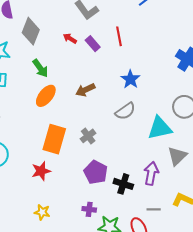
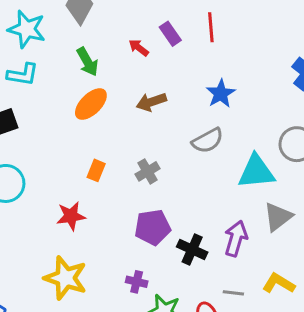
red arrow: (70, 38) -> (139, 48), moved
orange rectangle: (54, 139) -> (96, 170), size x0.5
purple pentagon: (96, 172) -> (153, 227), turned 30
yellow star: (42, 212) -> (66, 278), size x1.8

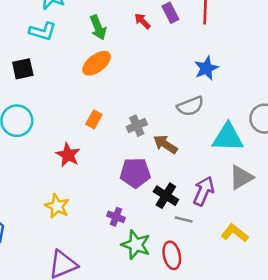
brown arrow: (151, 102) -> (165, 144), moved, turned 45
red star: (71, 216) -> (68, 155), turned 30
yellow star: (66, 278) -> (57, 206), size x0.7
gray line: (233, 293) -> (184, 220), moved

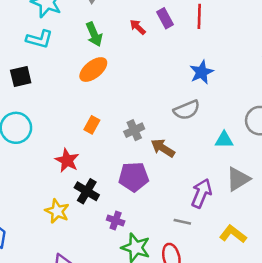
cyan triangle: (228, 137) -> (224, 140), size x0.6
black cross: (166, 196) -> (87, 191), moved

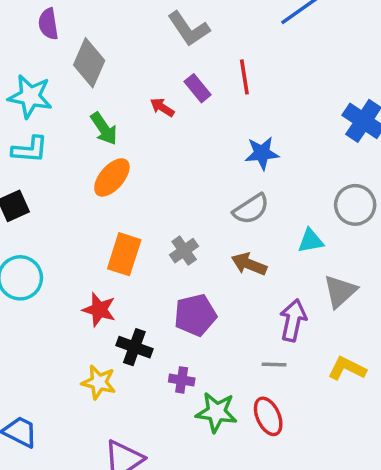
blue star: (202, 72) -> (262, 153), turned 30
orange rectangle: (92, 125) -> (124, 254), size x1.6
brown arrow: (163, 148) -> (249, 264), moved

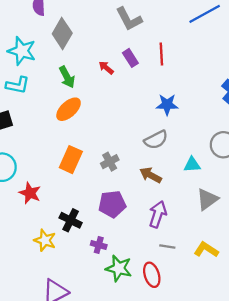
red star: (99, 310) -> (30, 193), moved
purple arrow: (293, 320) -> (158, 214), moved
gray line: (274, 364) -> (167, 246), moved

